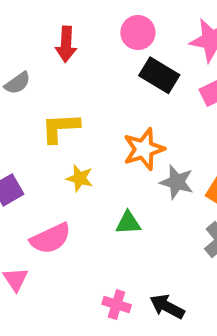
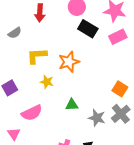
orange star: (144, 149) -> (69, 62), moved
gray star: (177, 182) -> (97, 118), moved

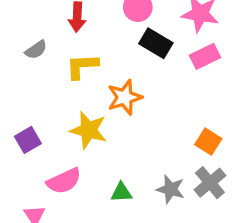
yellow L-shape: (37, 56) -> (82, 66), moved
yellow star: (47, 82) -> (89, 130), size x1.6
green triangle: (72, 105) -> (121, 192), moved

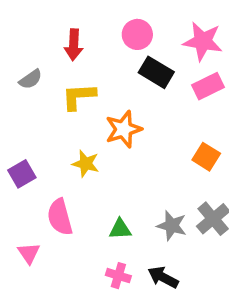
yellow star: (89, 130) -> (86, 164), size x0.7
orange square: (208, 142) -> (206, 157), moved
pink semicircle: (64, 181) -> (60, 217), turned 100

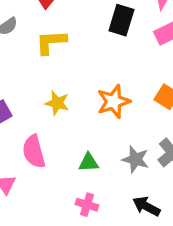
black rectangle: (156, 72) -> (121, 20), turned 76
orange star: (124, 129) -> (114, 101), moved
black arrow: (163, 277) -> (146, 206), moved

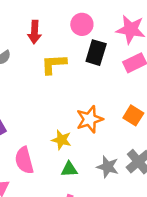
yellow L-shape: (51, 42) -> (54, 64), moved
yellow star: (57, 103) -> (61, 140), moved

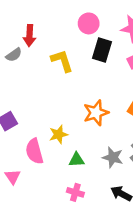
red arrow: (34, 32) -> (30, 36), moved
yellow L-shape: (54, 64) -> (62, 61), turned 75
yellow star: (61, 140) -> (58, 134), moved, turned -30

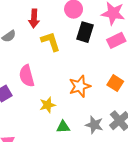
red arrow: (30, 36) -> (34, 19), moved
pink semicircle: (34, 151) -> (27, 76), moved

